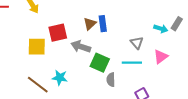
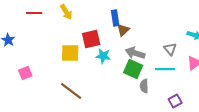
blue rectangle: (103, 24) -> (115, 18), moved
gray arrow: (81, 47) -> (135, 53), moved
cyan star: (60, 78) -> (103, 56), moved

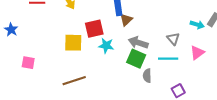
pink square: (25, 73) -> (28, 63), turned 32
brown line: (71, 91) -> (74, 81), turned -55

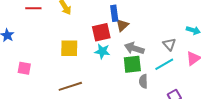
red square: (94, 29) -> (101, 32), moved
green square: (136, 59) -> (132, 64), turned -30
cyan line: (168, 59) -> (164, 64), turned -30

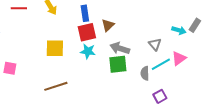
blue rectangle: (114, 13) -> (85, 13), moved
cyan line: (164, 64) -> (161, 64), moved
gray semicircle: (143, 81) -> (145, 73), moved

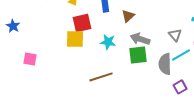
red square: (87, 32) -> (82, 23), moved
gray semicircle: (145, 73) -> (165, 64), size x1.5
brown line: (56, 86) -> (101, 77), moved

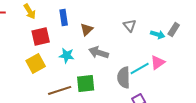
gray triangle: (175, 35) -> (130, 25), moved
yellow square: (75, 39) -> (36, 63), moved, turned -30
green square: (138, 55) -> (86, 83), moved

